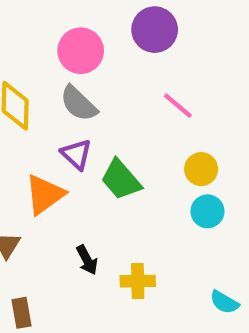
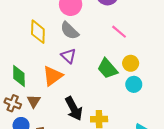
green trapezoid: (121, 180) -> (107, 69), moved
black arrow: (87, 260) -> (74, 109), size x1.6

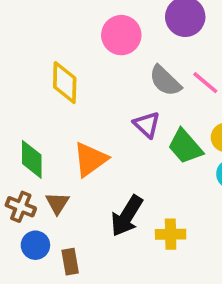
gray semicircle: (70, 31) -> (165, 81), moved
purple triangle: (68, 56) -> (147, 125), moved
black arrow: (74, 109) -> (127, 216), turned 60

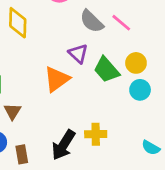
orange triangle: (90, 159) -> (57, 79), moved
black arrow: (127, 216) -> (63, 145), moved

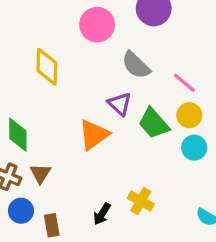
pink line: (121, 23) -> (184, 83), moved
yellow cross: (96, 134) -> (141, 201), turned 30
black arrow: (63, 145) -> (102, 214), size x0.6

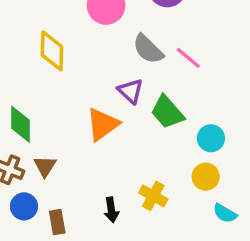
pink line: (184, 83) -> (188, 58), moved
yellow circle: (189, 115) -> (206, 177), moved
black arrow: (102, 214) -> (111, 210), turned -40

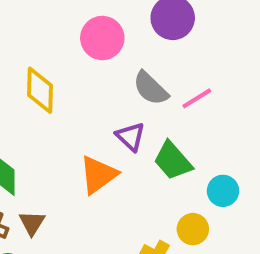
pink line: (188, 58) -> (197, 98), turned -72
yellow circle: (206, 177) -> (193, 229), moved

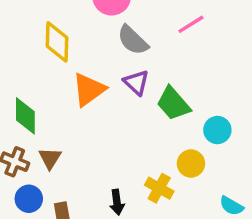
gray semicircle: (151, 88) -> (133, 40), moved
pink line: (197, 98) -> (191, 24), moved
orange triangle: (98, 175) -> (89, 89), moved

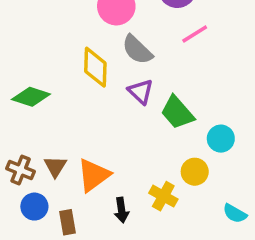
yellow diamond: (57, 42) -> (95, 67), moved
orange triangle: (89, 89) -> (94, 175), moved
green diamond: (25, 116) -> (31, 97), moved, turned -72

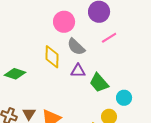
purple triangle: (141, 92) -> (78, 71), turned -42

